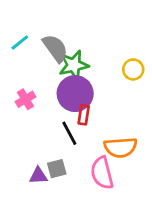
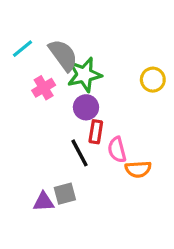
purple circle: (75, 94) -> (86, 107), size x0.6
pink cross: (26, 99) -> (44, 88), moved
orange semicircle: (120, 147) -> (138, 169), size x0.7
pink semicircle: (102, 173) -> (117, 150), moved, size x0.7

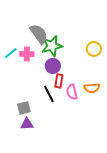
cyan line: (22, 49) -> (11, 53), moved
pink cross: (44, 88) -> (27, 54), turned 32
orange semicircle: (138, 169) -> (92, 88), moved
gray square: (65, 194) -> (24, 108), moved

